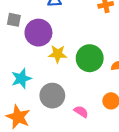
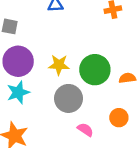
purple circle: (38, 33) -> (18, 61), moved
gray circle: (52, 96) -> (68, 98), moved

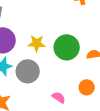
gray circle: (68, 98) -> (28, 71), moved

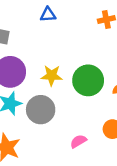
pink semicircle: (59, 97) -> (78, 141), turned -64

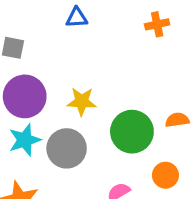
green circle: (88, 80) -> (132, 132), moved

